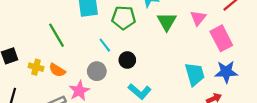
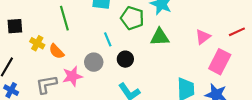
green triangle: (167, 22) -> (160, 37), moved, turned 42
pink rectangle: (221, 38) -> (220, 62), turned 40

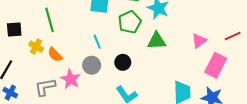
green line: (64, 18) -> (49, 20), moved
green pentagon: (132, 18) -> (130, 22), turned 30
cyan line: (108, 39) -> (97, 42), moved
pink star: (72, 76) -> (71, 79), turned -30

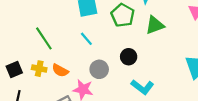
black square: (14, 30) -> (14, 70), moved
cyan line: (97, 42) -> (86, 39), moved

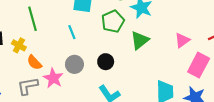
green triangle: (155, 25) -> (140, 40), turned -36
orange semicircle: (60, 70) -> (34, 63), moved

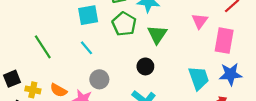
yellow cross: (19, 45) -> (33, 90), moved
black circle: (106, 62) -> (145, 66), moved

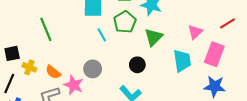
cyan line: (87, 48) -> (102, 35), moved
cyan trapezoid: (199, 78) -> (182, 61), moved

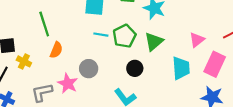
green pentagon: (125, 22) -> (124, 36), moved
cyan line: (102, 35) -> (101, 35), turned -56
orange semicircle: (53, 72) -> (56, 50), moved, turned -112

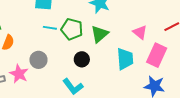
green pentagon: (124, 36) -> (72, 29), turned -30
pink triangle: (197, 40) -> (140, 32), turned -42

